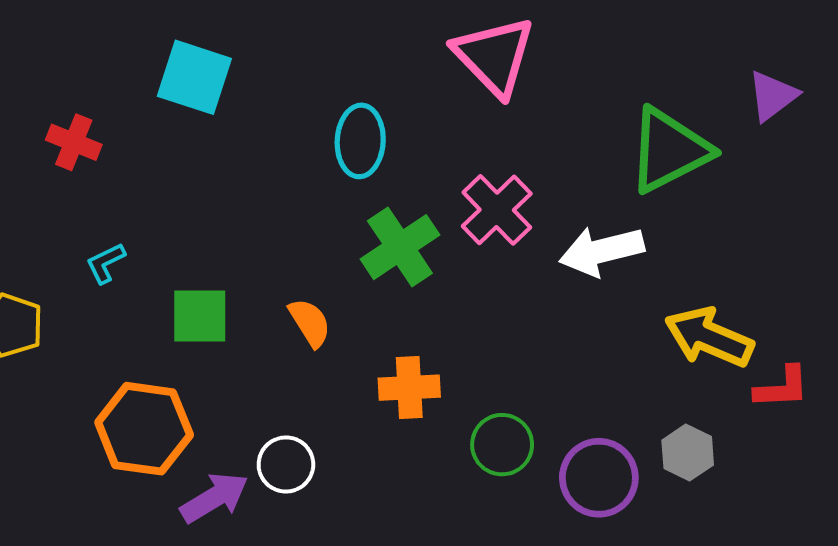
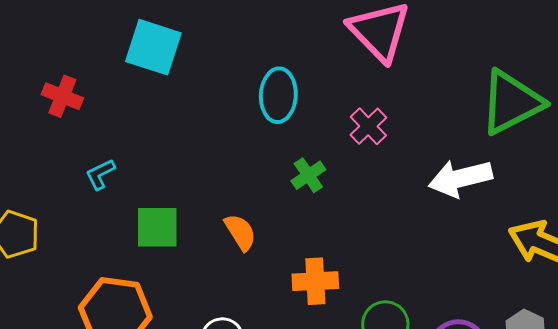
pink cross: (497, 210) -> (368, 126), moved, size x0.7
green cross: (400, 247) -> (308, 175), size x0.6
cyan L-shape: (106, 263) -> (100, 174), moved

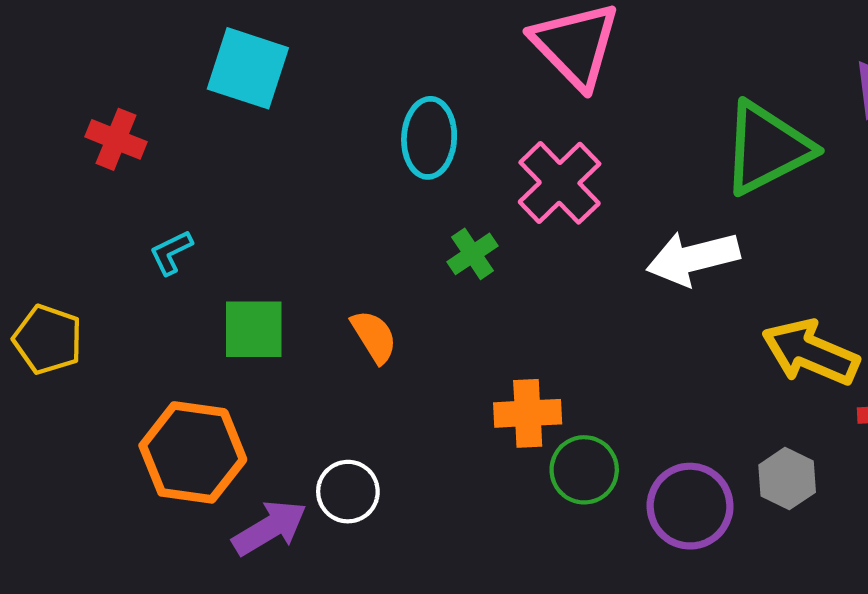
pink cross: (368, 126) -> (560, 183), size x1.5
orange cross: (315, 281) -> (528, 413), moved

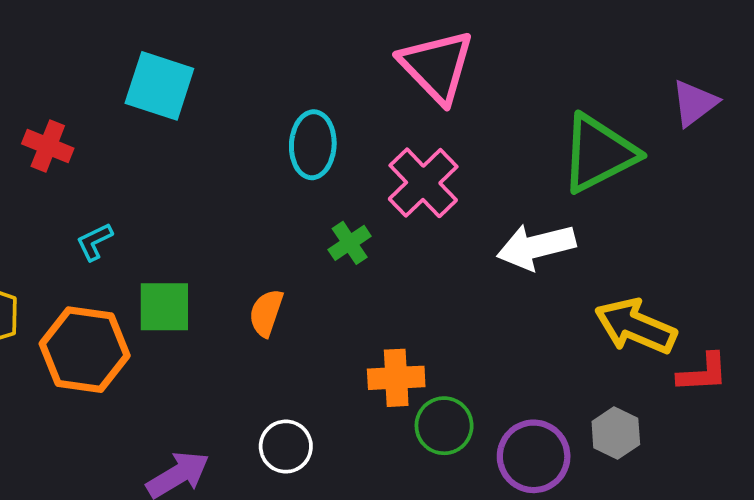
orange semicircle: (374, 336) -> (266, 313), turned -129
orange hexagon: (193, 452) -> (85, 350), moved
white circle: (348, 492) -> (286, 447), moved

